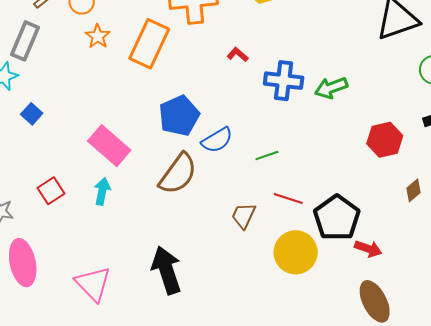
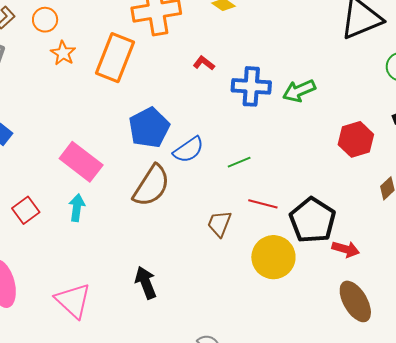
black arrow: (167, 270) -> (146, 283), size x0.7

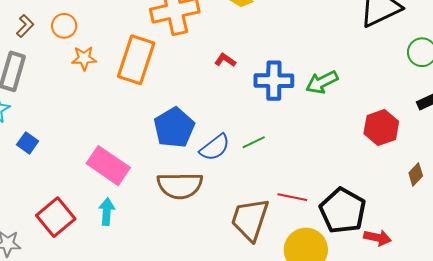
orange star: (63, 53) -> (84, 58), turned -30
green line: (239, 162) -> (254, 142), moved
brown semicircle: (151, 186) -> (180, 185), turned 60
red square: (26, 210) -> (56, 217), size x1.4
brown trapezoid: (219, 224) -> (250, 219), size x1.6

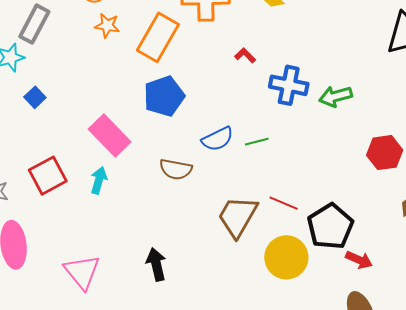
blue pentagon: (174, 128) -> (164, 96), moved
brown semicircle: (180, 185) -> (176, 169), size x0.7

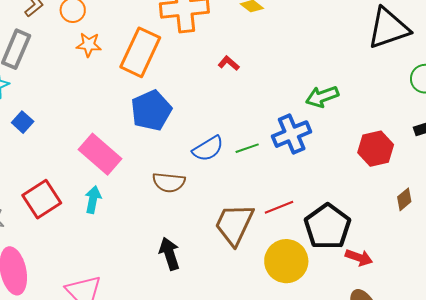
blue cross: (289, 85) -> (292, 134), moved, turned -30
red line: (284, 203) -> (279, 207), turned -40
black arrow: (156, 264) -> (169, 254), moved

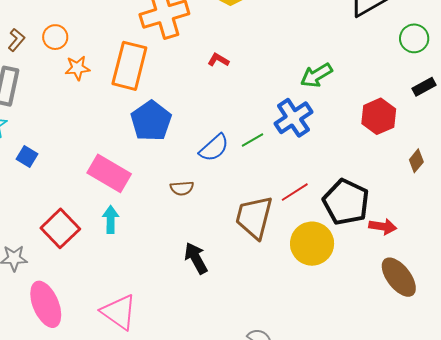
brown semicircle: (169, 182) -> (182, 188), size x0.7

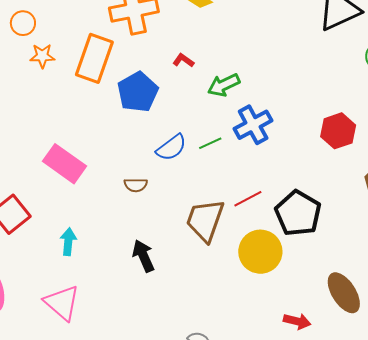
green arrow: (316, 75) -> (224, 85), moved
blue pentagon: (151, 121) -> (138, 92), moved
cyan arrow: (111, 219) -> (68, 242), moved
red arrow: (383, 226) -> (297, 321), moved

